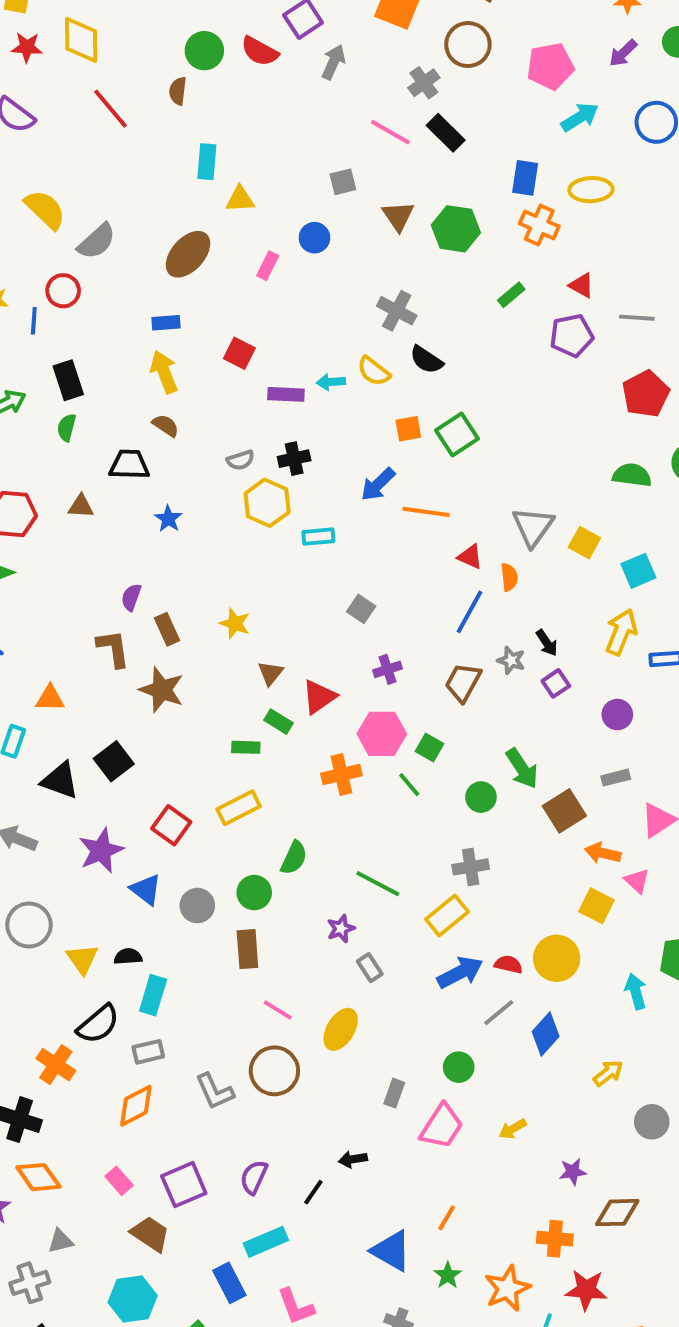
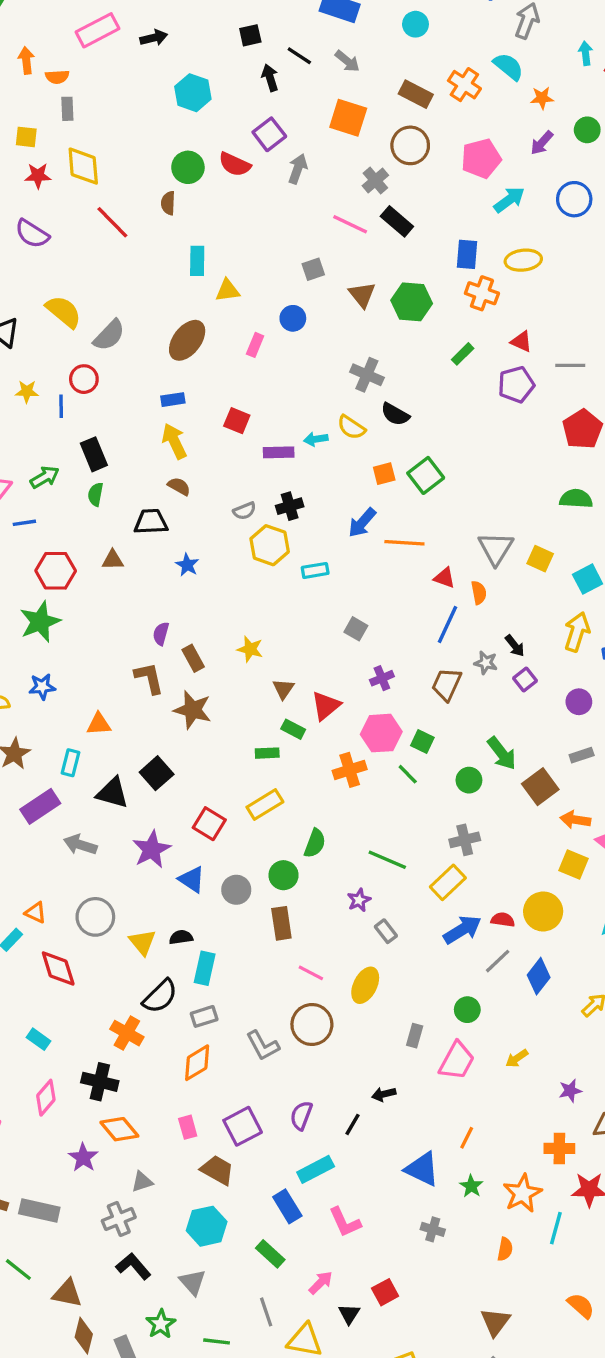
pink rectangle: (119, 1181) -> (188, 1127), turned 30

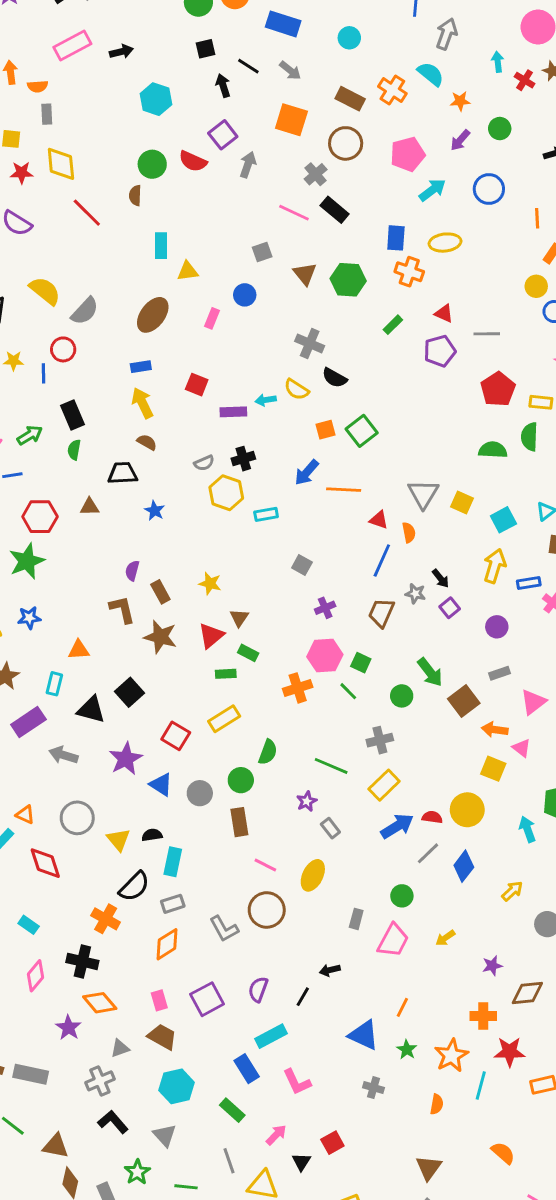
red triangle: (326, 706) -> (211, 636), moved
gray cross: (465, 840) -> (380, 740), moved
brown trapezoid: (217, 1170) -> (162, 1037), moved

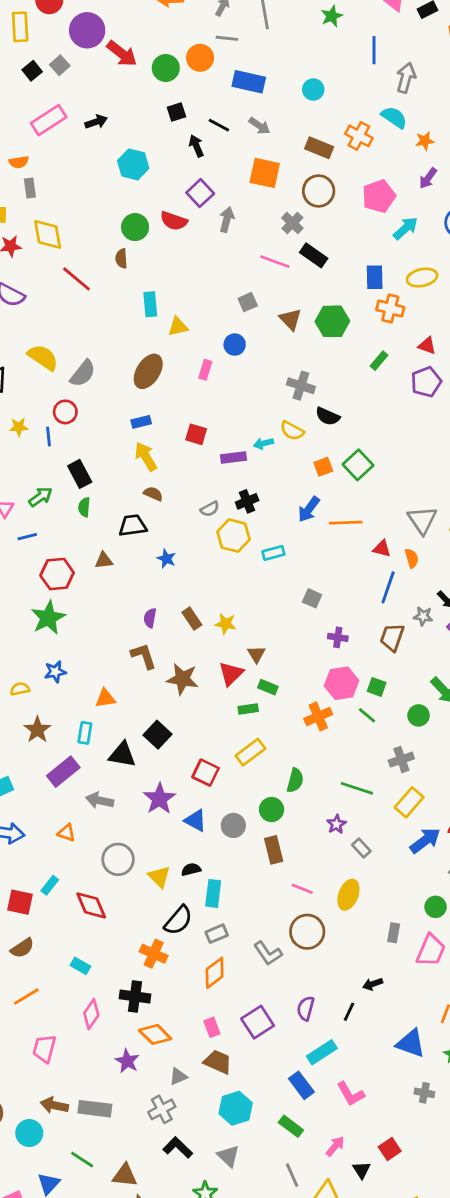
brown rectangle: (160, 592) -> (192, 619), moved
purple cross: (325, 608) -> (338, 637), turned 36
orange triangle: (25, 815) -> (66, 833), moved

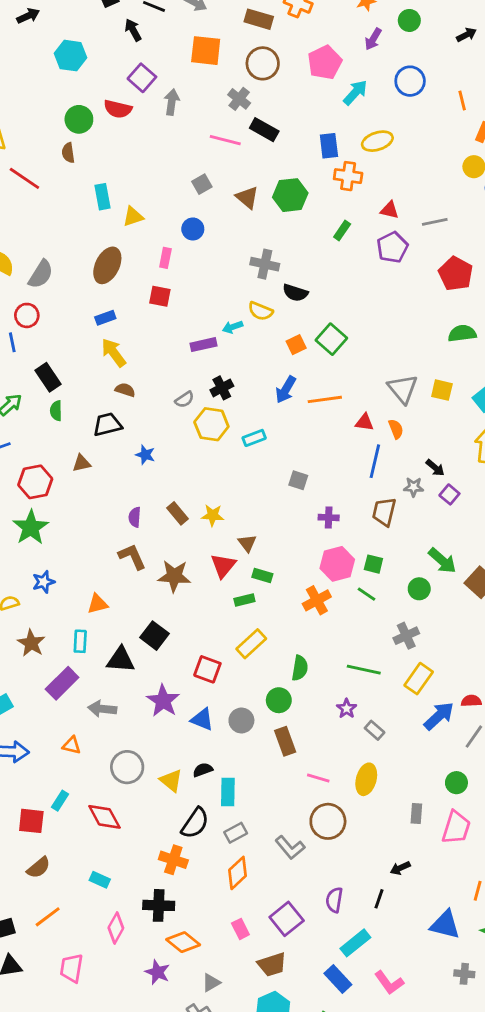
red square: (196, 434) -> (160, 296), moved
brown trapezoid: (218, 1062) -> (272, 965), moved, turned 144

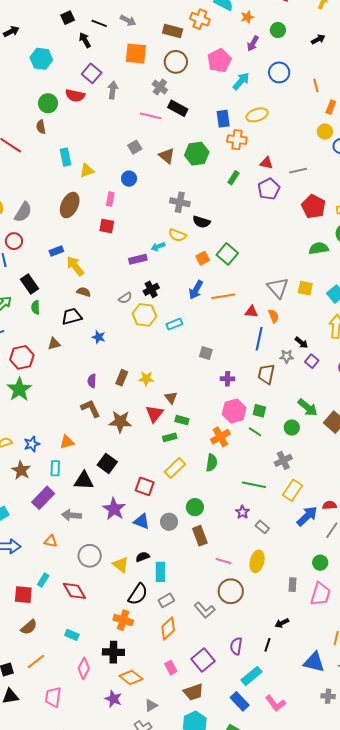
blue rectangle: (105, 318) -> (56, 251), moved
brown rectangle: (178, 513) -> (122, 378), turned 63
blue star: (44, 582) -> (32, 444), moved
green semicircle: (300, 668) -> (212, 463), moved

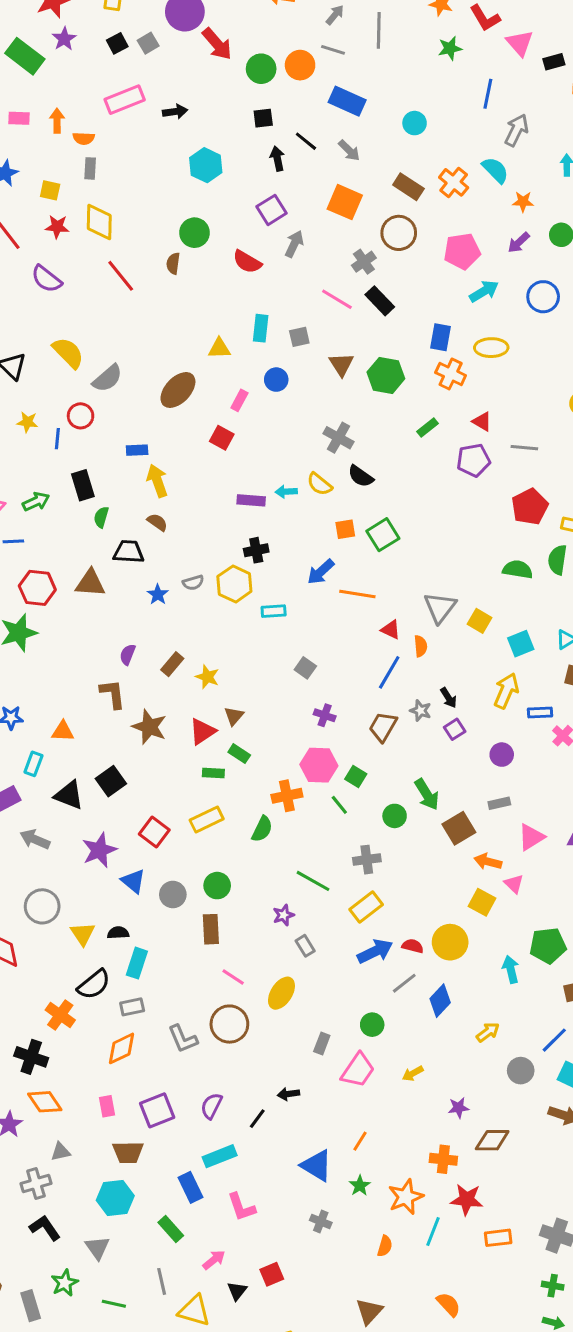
red semicircle: (75, 96) -> (247, 262), moved
cyan rectangle: (65, 157) -> (261, 328), moved
gray semicircle: (125, 298) -> (193, 583), moved
green semicircle: (36, 307) -> (101, 517), moved
brown triangle: (54, 344) -> (90, 583), size x1.5

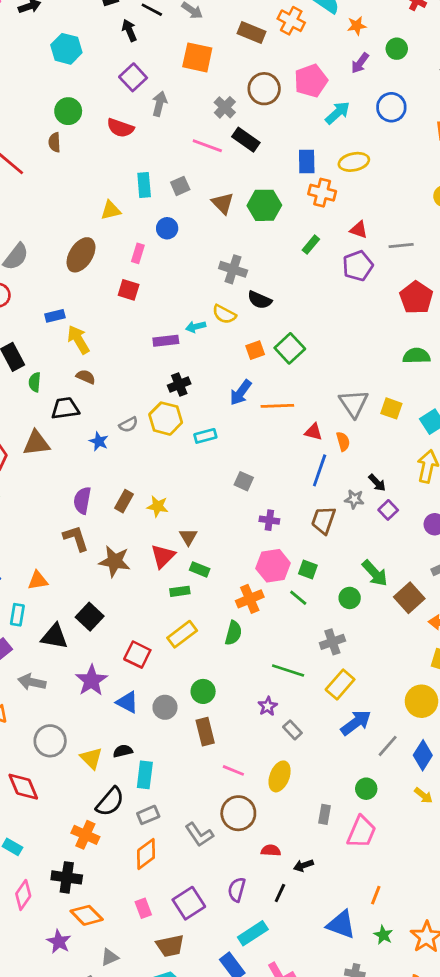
brown circle: (399, 233) -> (264, 89), moved
purple semicircle: (128, 655) -> (82, 500), size x1.4
red semicircle: (413, 946) -> (271, 850), moved
yellow arrow: (413, 1073) -> (423, 795), moved, turned -102

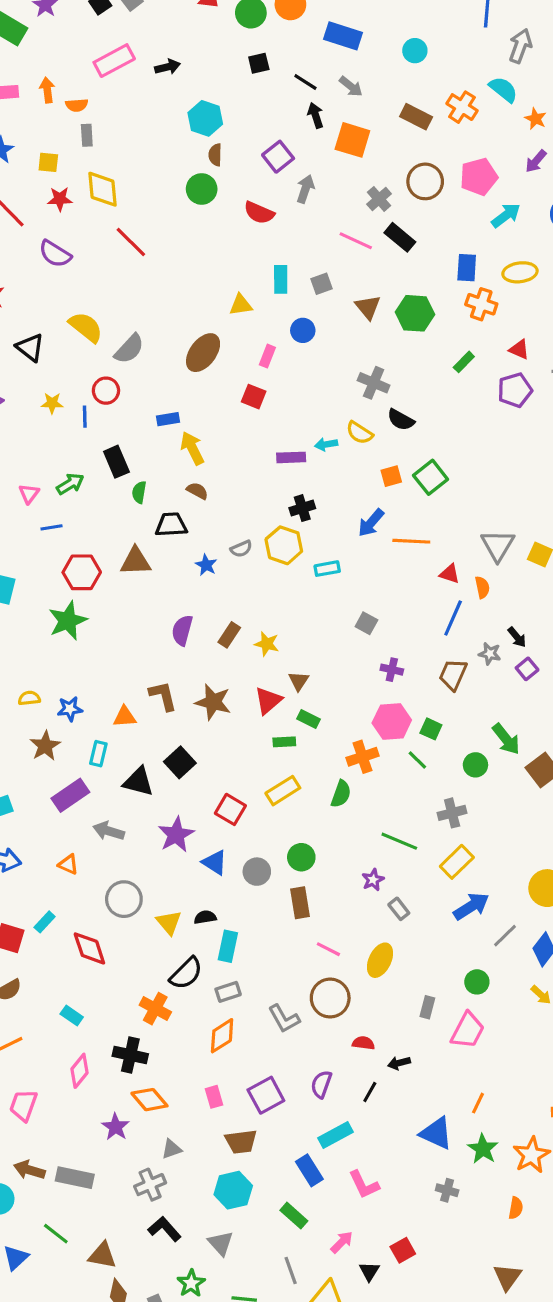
orange star: (357, 26) -> (536, 119), turned 30
black arrow: (129, 30) -> (315, 115), moved
brown semicircle: (54, 142) -> (215, 155), moved
brown L-shape: (76, 538) -> (163, 696), moved
green star: (383, 935) -> (483, 1149), size x1.4

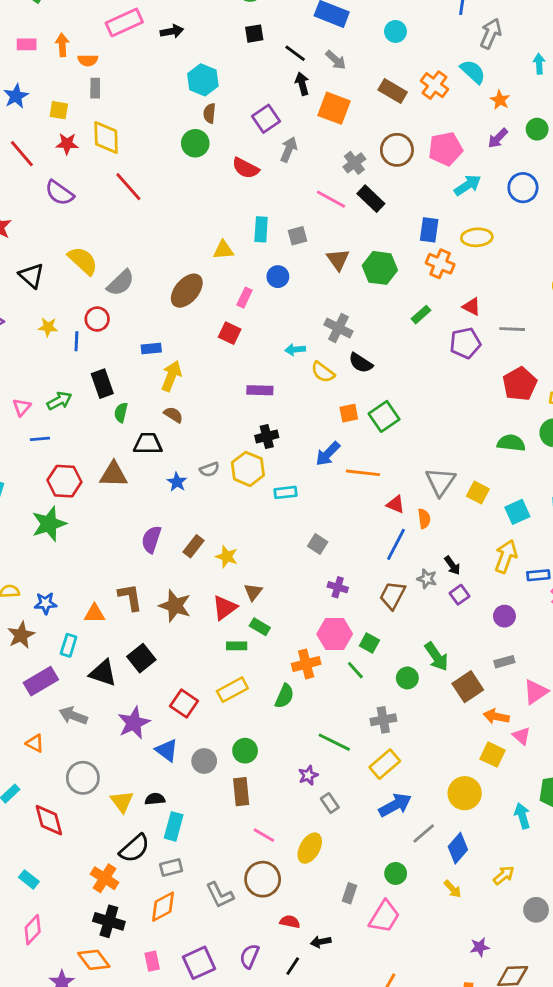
cyan arrow: (326, 444) -> (295, 349), moved
yellow arrow: (192, 448) -> (171, 376), turned 44
black cross: (130, 1055) -> (109, 921), moved

